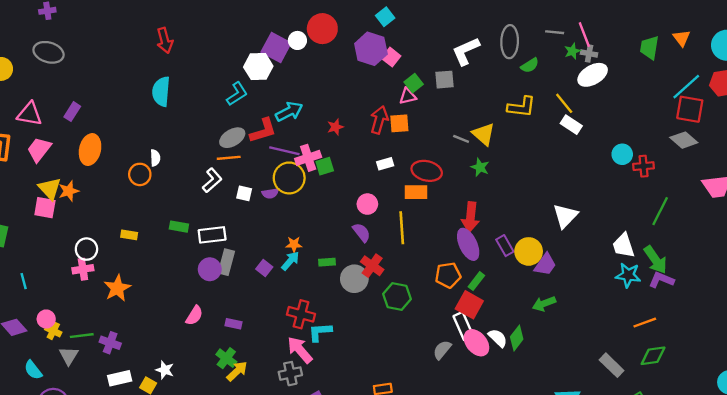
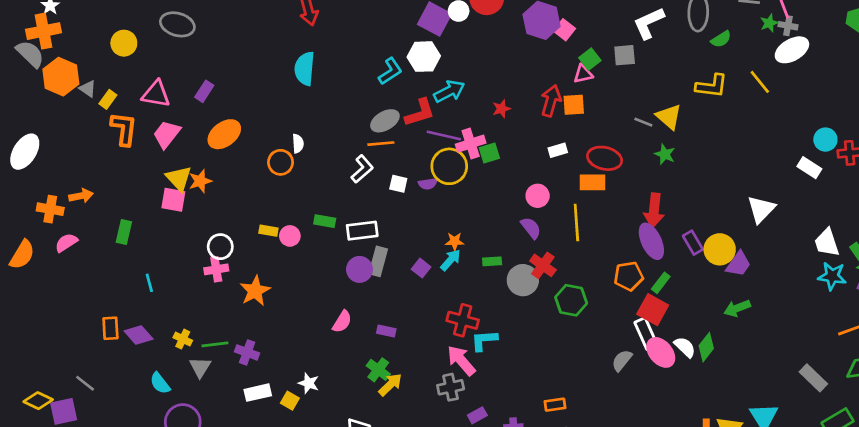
white hexagon: (258, 67) -> (424, 57), moved
white rectangle: (571, 125) -> (809, 168), moved
orange ellipse: (90, 150) -> (224, 134), turned 40
pink circle: (46, 319) -> (290, 236), moved

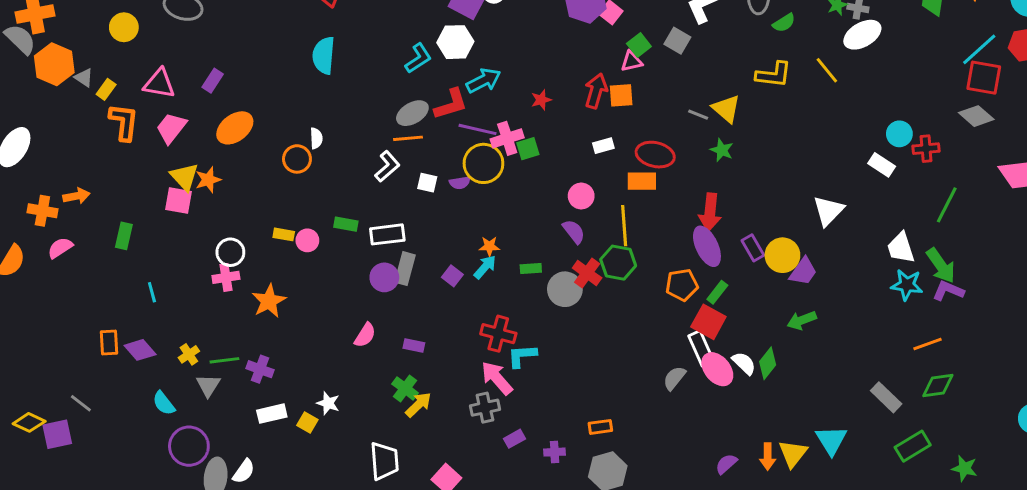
gray square: (625, 55) -> (677, 41), turned 35
green hexagon: (571, 300) -> (618, 263), moved
yellow cross: (183, 339) -> (189, 354), turned 30

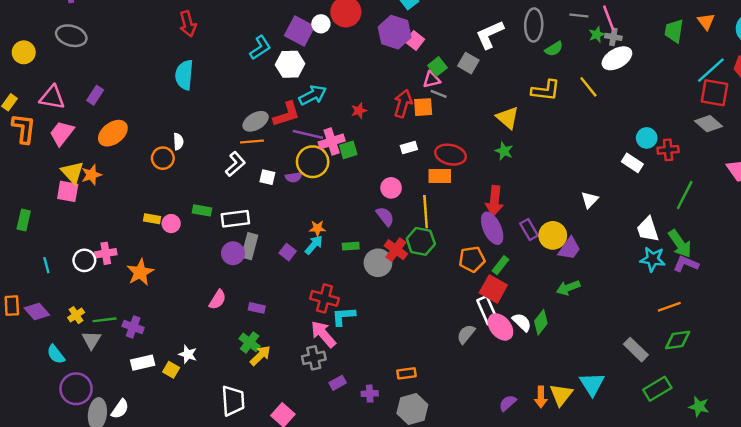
cyan L-shape: (418, 58) -> (260, 48), moved
gray line: (698, 115) -> (439, 94), moved
white triangle: (828, 211) -> (590, 200), size x0.7
white circle: (230, 252) -> (84, 260), moved

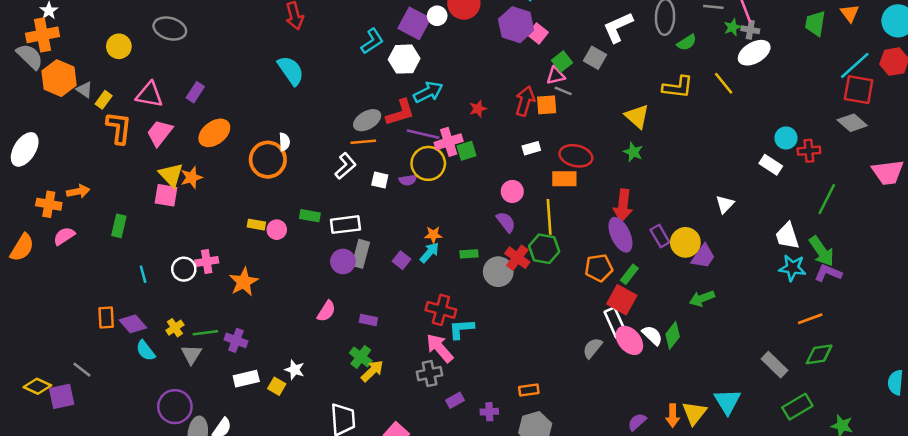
cyan semicircle: (184, 75) -> (291, 71), turned 140
orange circle: (163, 158) -> (268, 160), size x1.5
cyan semicircle: (56, 354) -> (146, 351), moved

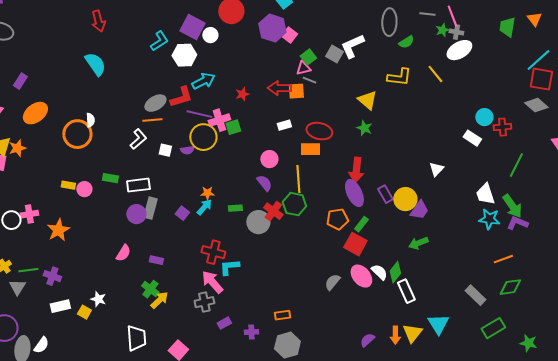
white circle: (437, 16) -> (210, 35), moved
white L-shape: (618, 27) -> (352, 46), moved
red arrow: (525, 101) -> (279, 88), turned -105
white rectangle: (615, 323) -> (406, 291), moved

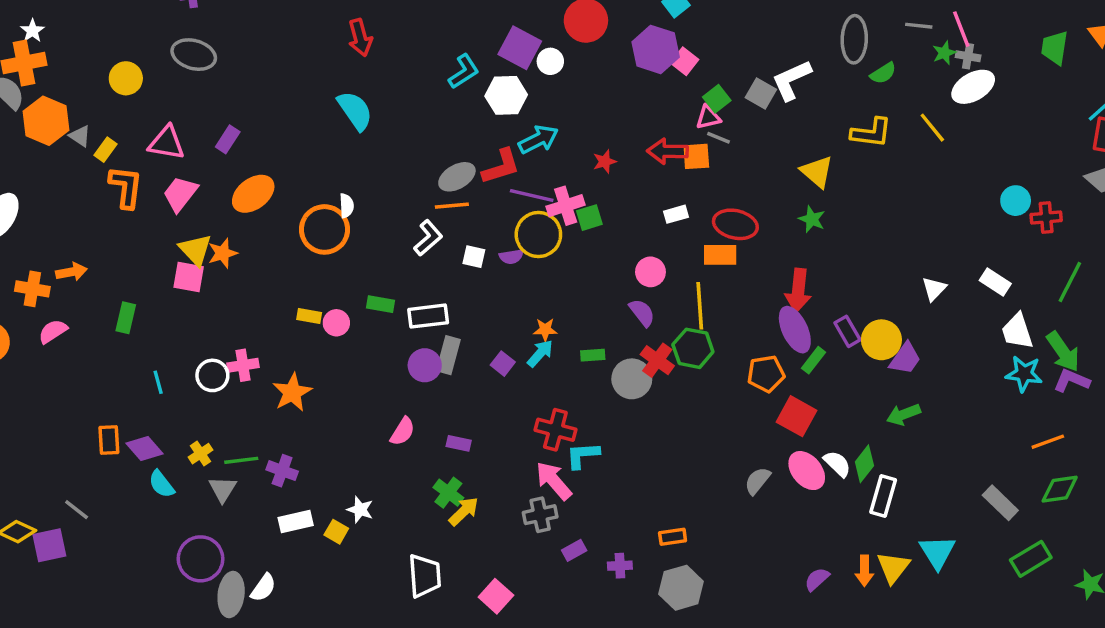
white rectangle: (472, 138) -> (995, 282), moved
green rectangle: (361, 224) -> (813, 360), moved
white rectangle: (406, 291) -> (883, 496), turned 40

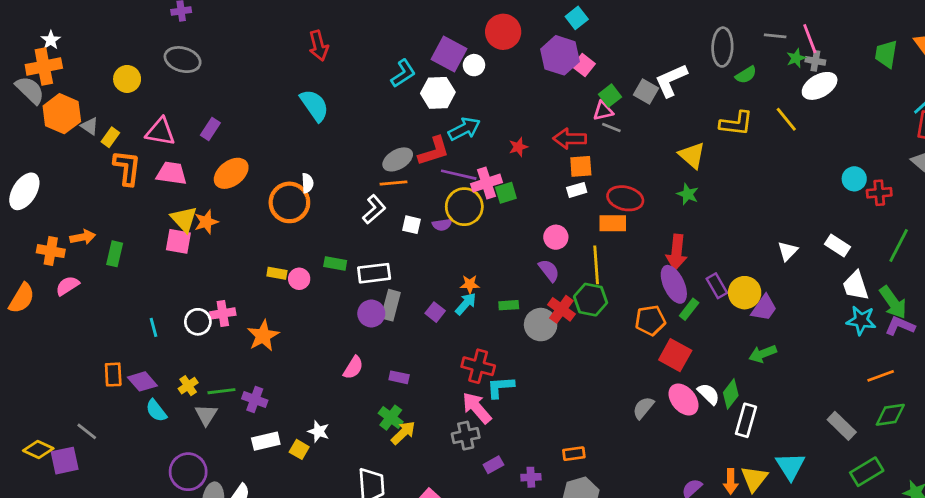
orange square: (696, 156) -> (581, 166), moved
pink trapezoid: (180, 194) -> (171, 173), turned 60
green rectangle: (126, 318) -> (115, 254), moved

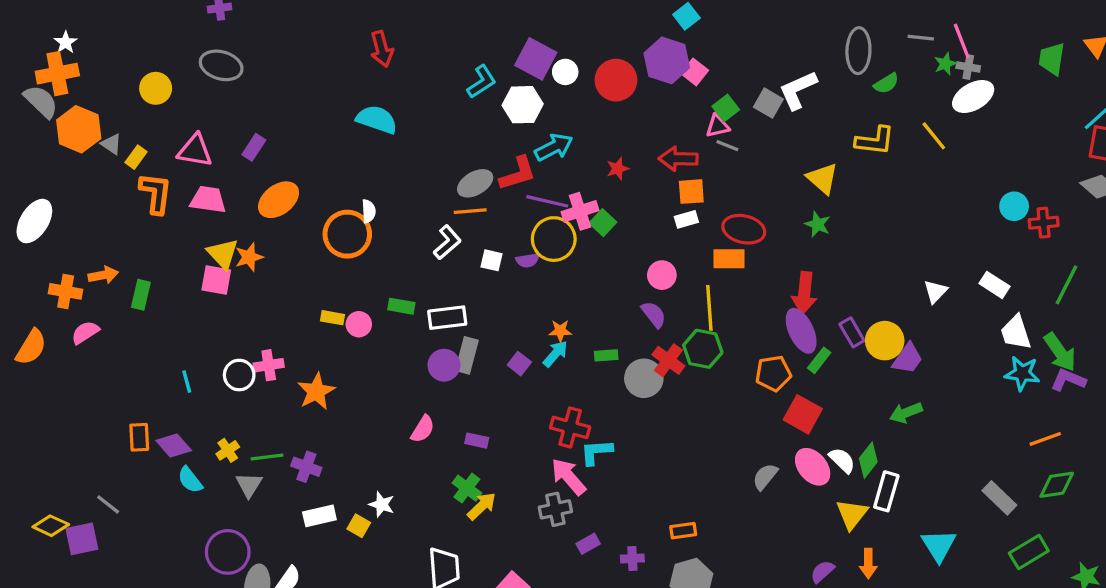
red circle: (503, 32) -> (616, 80), moved
cyan semicircle: (314, 105) -> (377, 119), turned -36
green square: (506, 193) -> (603, 223), turned -30
yellow triangle: (754, 479) -> (852, 514), moved

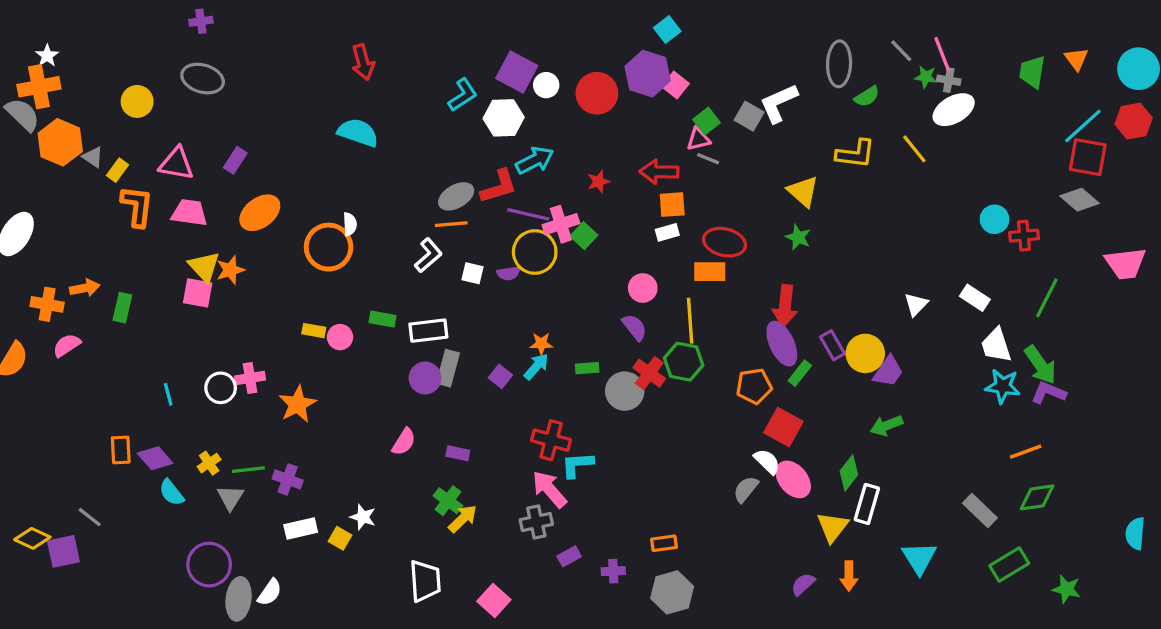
gray line: (921, 38) -> (901, 51), turned 40
green star: (945, 64) -> (926, 77), turned 30
white semicircle: (842, 460) -> (767, 461), moved

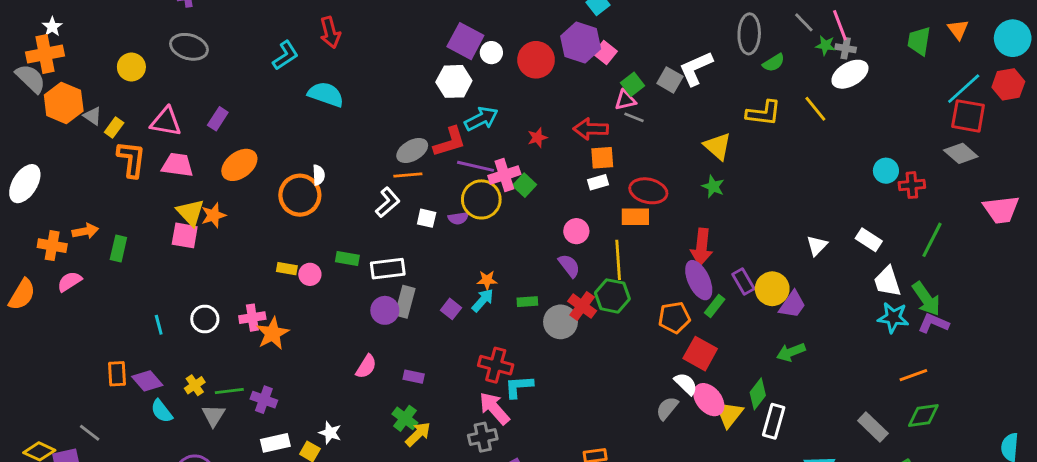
cyan L-shape: (463, 95) -> (285, 55), moved
pink cross: (250, 378) -> (252, 318), moved
yellow triangle: (833, 527) -> (729, 414), moved

